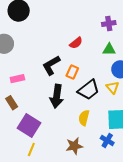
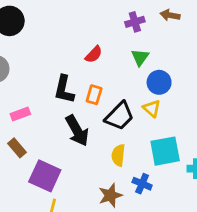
green triangle: (109, 49) -> (140, 57), turned -48
black L-shape: (51, 65) -> (64, 89), turned -40
black arrow: (57, 96) -> (77, 131), turned -30
blue cross: (107, 141) -> (142, 184), moved

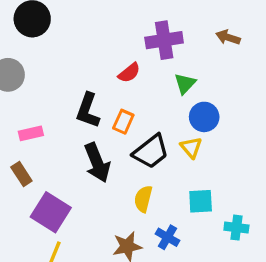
purple cross: (135, 22) -> (164, 40), moved, size x1.5
cyan square: (165, 151) -> (201, 201), size x0.7

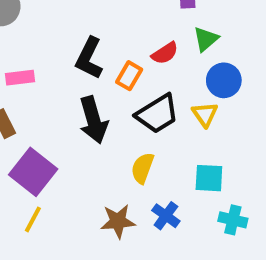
red semicircle: (129, 73) -> (165, 53), moved
cyan cross: (236, 228) -> (233, 220), moved

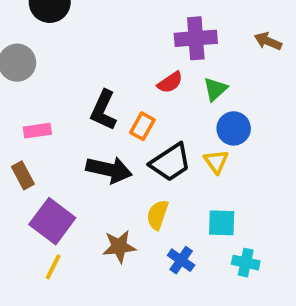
red semicircle: (165, 53) -> (170, 82), moved
black arrow: (93, 120) -> (109, 170), turned -60
brown star: (118, 221) -> (119, 247), moved

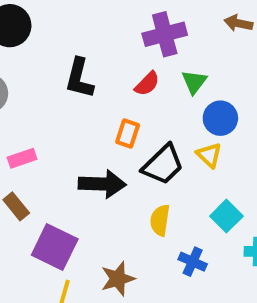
black L-shape: (103, 110) -> (79, 78), moved
cyan square: (222, 223) -> (226, 216), turned -36
brown star: (119, 247) -> (118, 279), moved

